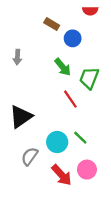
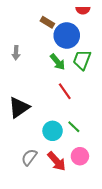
blue circle: (73, 38) -> (67, 35), size x1.6
green trapezoid: (89, 78) -> (82, 60), moved
gray semicircle: (30, 156) -> (29, 157), moved

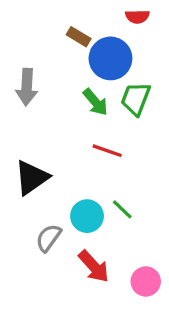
gray arrow: (16, 53) -> (27, 87), size x1.5
red line: (65, 91) -> (107, 151), turned -36
pink circle: (80, 156) -> (146, 281), moved
gray semicircle: (29, 157) -> (48, 238), moved

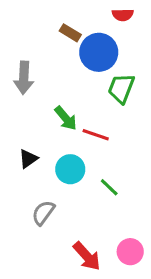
green arrow: (95, 102) -> (66, 118), moved
black triangle: (32, 178) -> (28, 159), size x0.6
cyan circle: (87, 216) -> (70, 169), moved
red arrow: (94, 266) -> (87, 256), moved

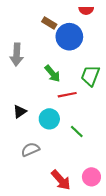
green trapezoid: (121, 88) -> (90, 76), moved
green arrow: (66, 118) -> (52, 74), moved
red line: (96, 135) -> (67, 95), turned -30
gray semicircle: (43, 213) -> (30, 149), turned 30

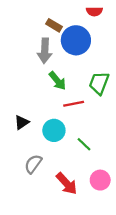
gray arrow: (17, 55) -> (45, 51), moved
gray semicircle: (30, 149) -> (33, 164), turned -30
pink circle: (91, 177) -> (100, 180), moved
red arrow: (61, 180) -> (67, 184), moved

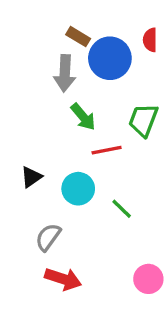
red semicircle: (94, 11) -> (150, 40), moved, turned 91
pink circle: (100, 180) -> (148, 279), moved
red arrow: (67, 184) -> (63, 279), moved, turned -30

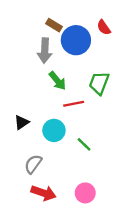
red semicircle: (150, 40) -> (104, 27), turned -35
pink circle: (148, 279) -> (85, 193), moved

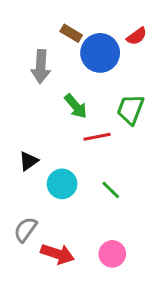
red semicircle: (104, 27) -> (137, 36), turned -91
gray arrow: (45, 51) -> (41, 67), moved
cyan circle: (54, 130) -> (62, 184), moved
gray semicircle: (33, 164) -> (26, 230), moved

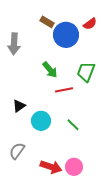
gray arrow: (41, 67) -> (14, 44), moved
red arrow: (57, 254) -> (51, 167), moved

